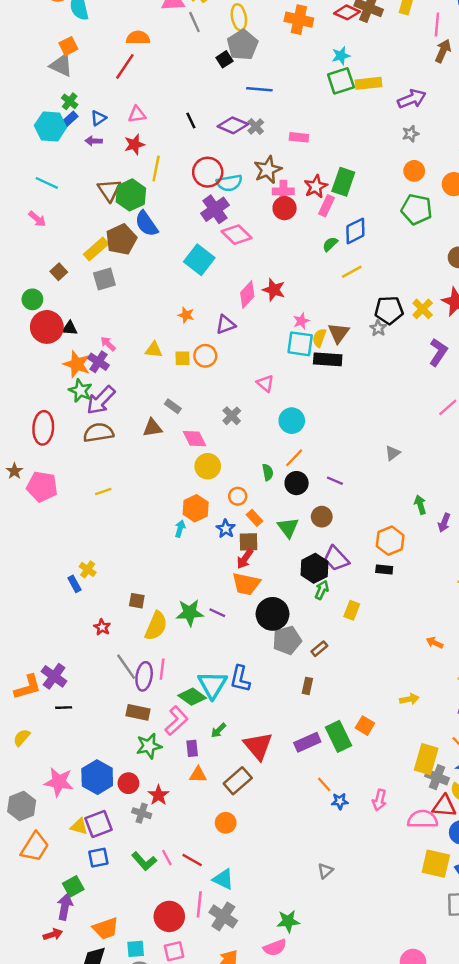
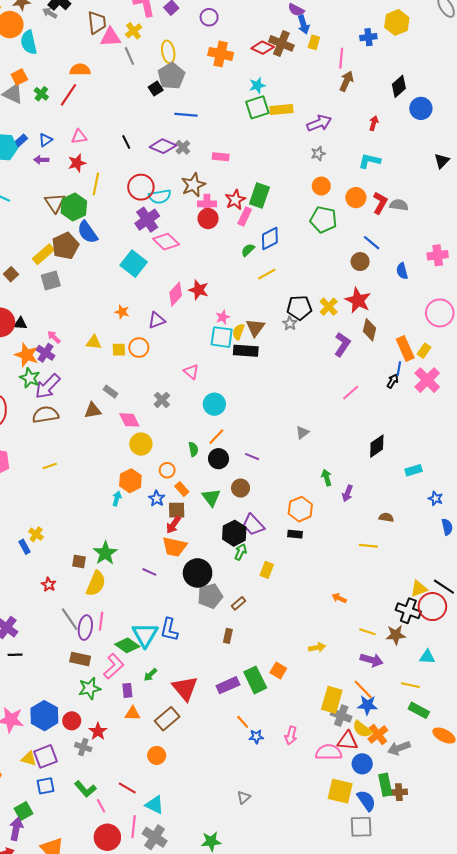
green cross: (70, 101) -> (41, 94), moved
green star: (190, 613) -> (105, 553), moved, turned -30
pink line: (167, 858) -> (101, 806), moved

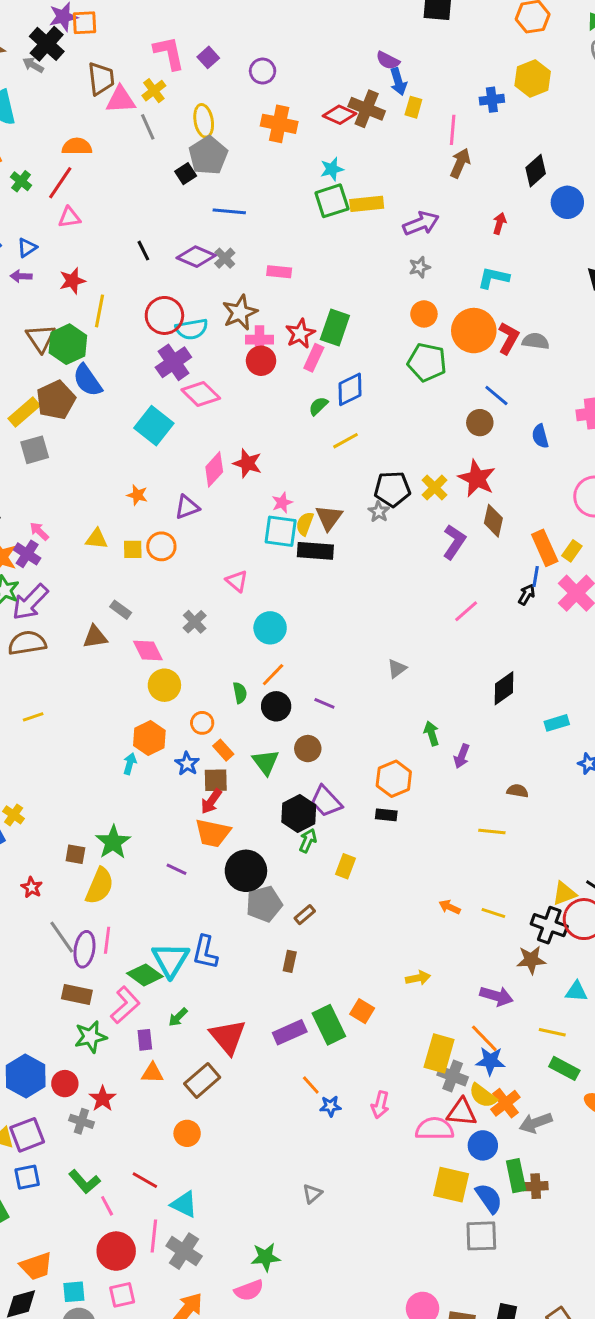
pink triangle: (79, 137) -> (69, 217), moved
orange circle: (356, 198) -> (474, 331), size x1.5
yellow line: (367, 632) -> (493, 913), moved

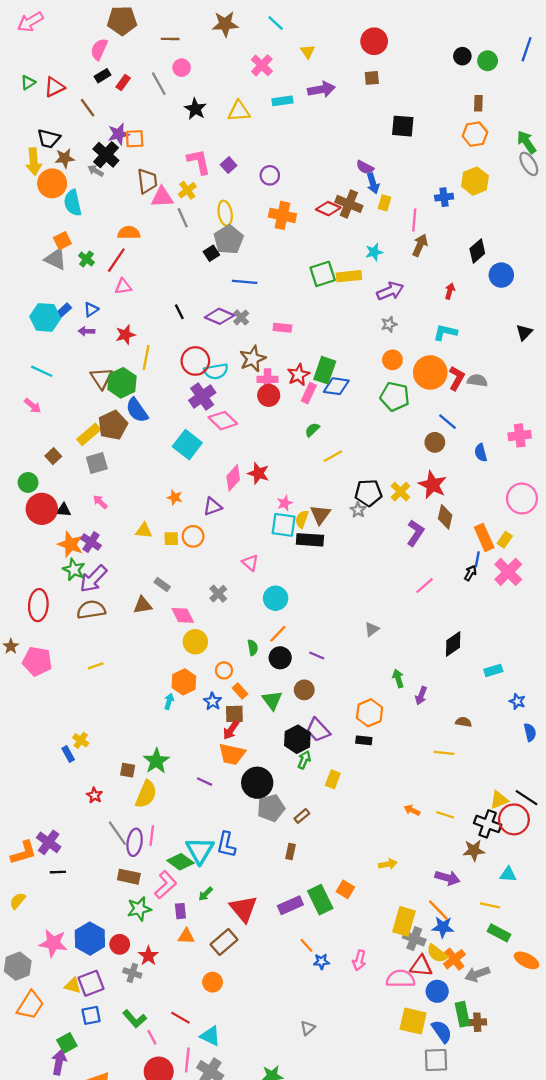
cyan star: (332, 169) -> (374, 252), moved
blue diamond: (350, 389) -> (336, 386), moved, turned 35
pink arrow: (39, 531) -> (100, 502), moved

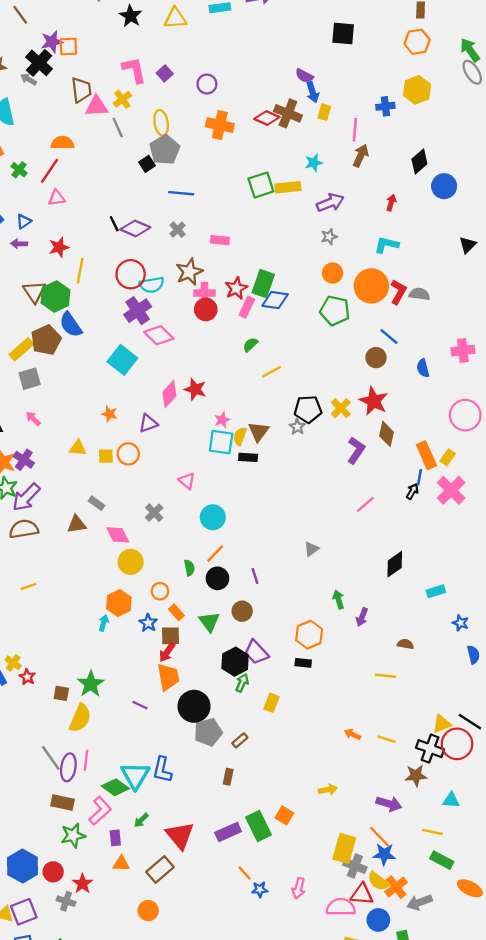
purple diamond: (219, 316) -> (135, 228), moved
black rectangle: (310, 540) -> (248, 457), size x0.7
purple line: (317, 656) -> (255, 576), turned 49
orange trapezoid: (232, 754) -> (168, 677), turned -112
red star: (94, 795) -> (27, 677), moved

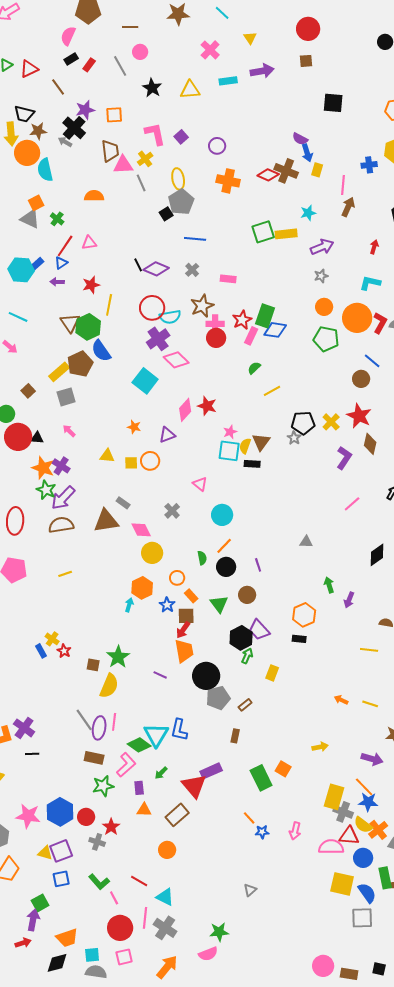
orange square: (68, 46) -> (114, 115), moved
red line: (50, 171) -> (65, 246), moved
brown triangle: (77, 524) -> (106, 521), size x1.5
gray triangle: (311, 549) -> (306, 542), turned 40
purple rectangle: (228, 832) -> (211, 771), moved

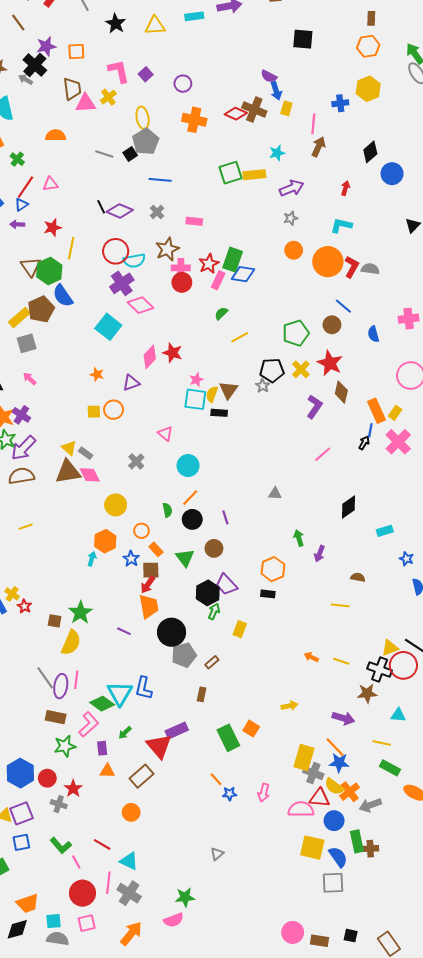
gray line: (141, 183) -> (104, 154), moved, turned -48
green pentagon: (326, 339) -> (296, 333), moved, turned -30
yellow triangle: (107, 456) -> (69, 448), moved, turned 35
pink diamond: (141, 530) -> (90, 475), moved

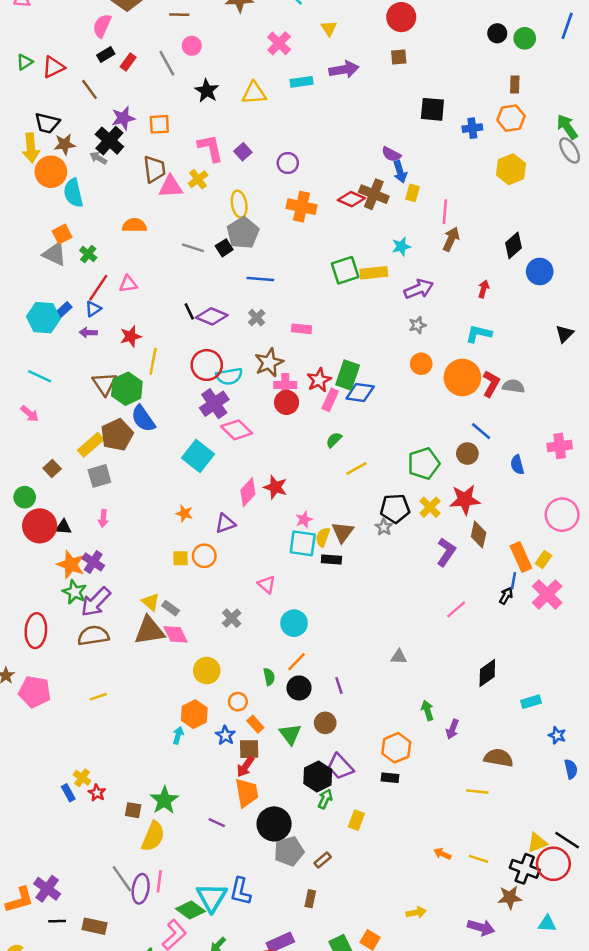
blue cross: (340, 103) -> (472, 128), moved
red star: (330, 363) -> (465, 500), turned -30
pink arrow: (30, 379) -> (103, 518), turned -128
brown semicircle: (358, 577) -> (499, 758), size x1.6
brown rectangle: (56, 717) -> (94, 926), moved

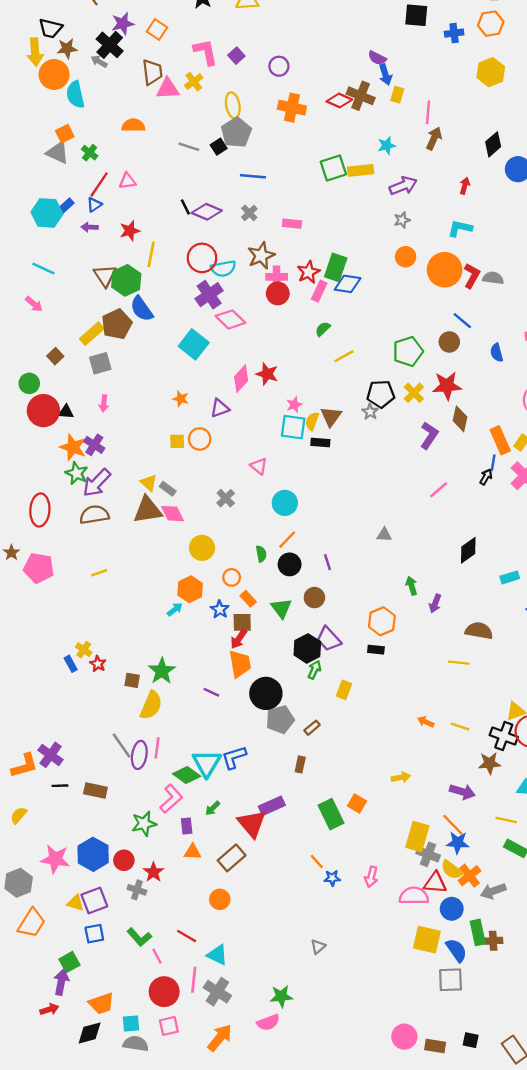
orange square: (159, 124) -> (157, 30), turned 36
cyan arrow: (178, 735) -> (175, 609), turned 35
blue L-shape: (240, 891) -> (234, 757), turned 60

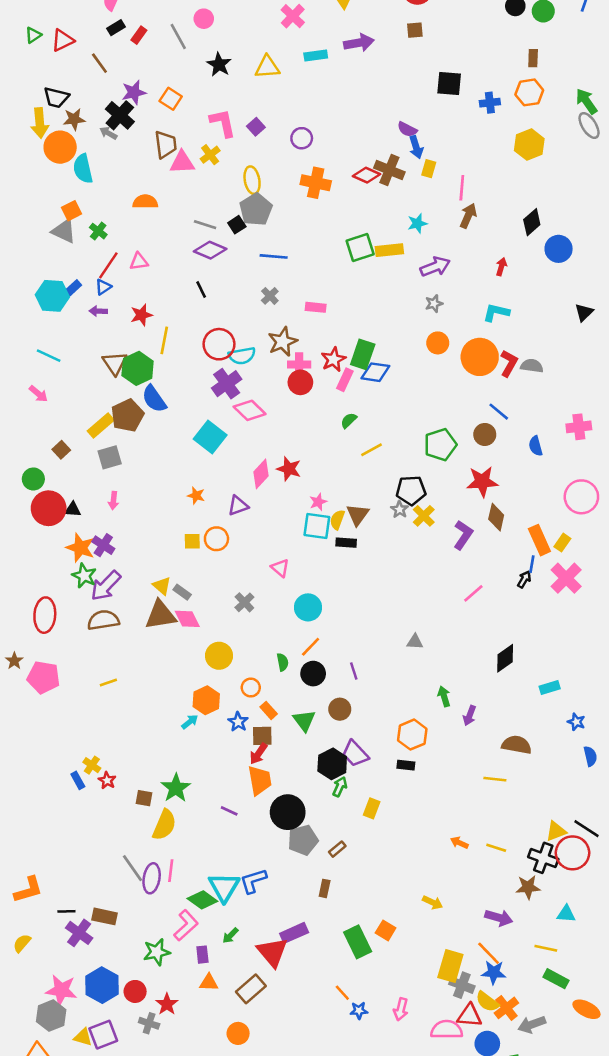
purple diamond: (207, 212) -> (210, 250), moved
yellow cross: (414, 393) -> (424, 516), moved
purple cross: (51, 755) -> (79, 933), moved
yellow arrow: (401, 777) -> (433, 902), turned 36
gray hexagon: (19, 883) -> (51, 1016), moved

